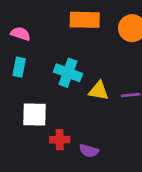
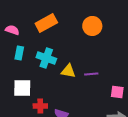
orange rectangle: (85, 20) -> (46, 23), moved, turned -30
cyan rectangle: (19, 67) -> (19, 53), moved

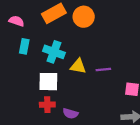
orange circle: (92, 26) -> (84, 17), moved
white square: (22, 88) -> (48, 82), moved

